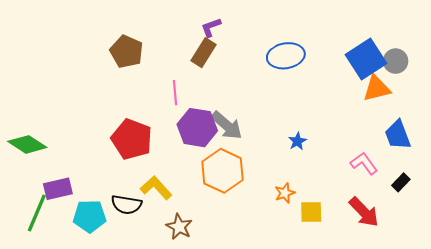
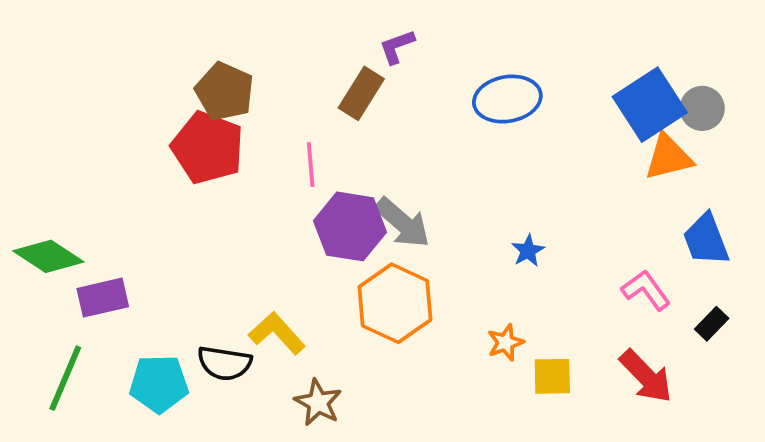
purple L-shape: (211, 27) -> (397, 47), moved
red pentagon: (132, 139) -> (208, 148), moved
purple rectangle: (58, 189) -> (103, 298), moved

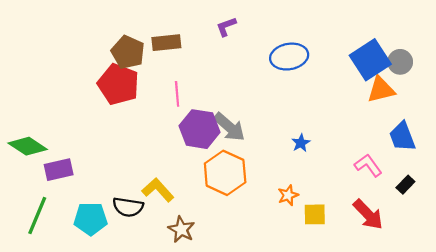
brown rectangle: (361, 93) -> (166, 43), moved, turned 52

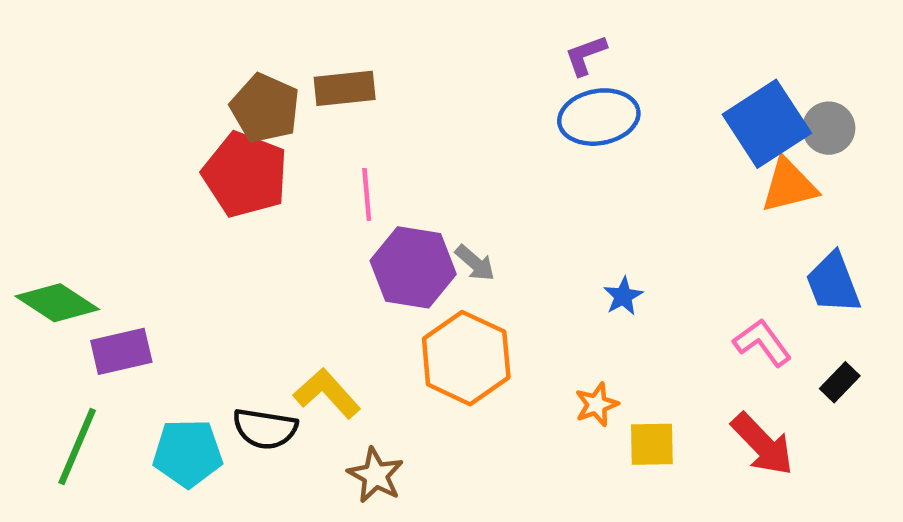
purple L-shape: (226, 27) -> (586, 55), moved
gray arrow: (229, 127) -> (475, 263), size x0.6

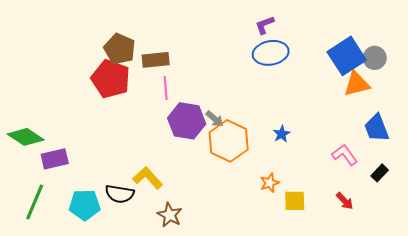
brown rectangle: (345, 88) -> (156, 60), moved
orange hexagon: (466, 358) -> (229, 141), moved
red arrow: (762, 444) -> (345, 201), size x0.6

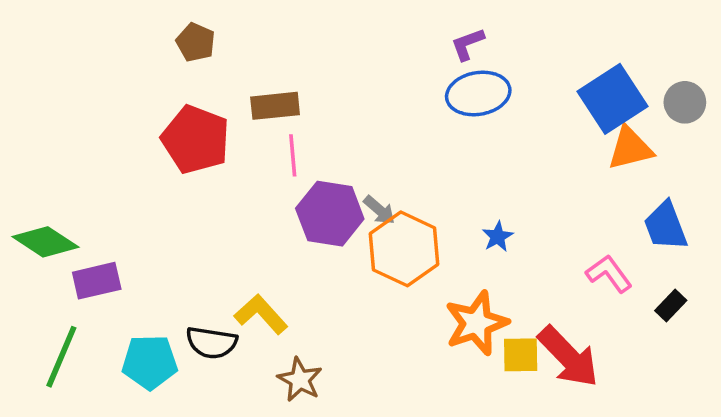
brown pentagon: (120, 49) -> (196, 42), moved, size x0.7
gray circle: (375, 58) -> (685, 102), moved
orange star: (270, 183) -> (476, 323), size x1.8
red arrow: (345, 201) -> (568, 357), moved, size x2.0

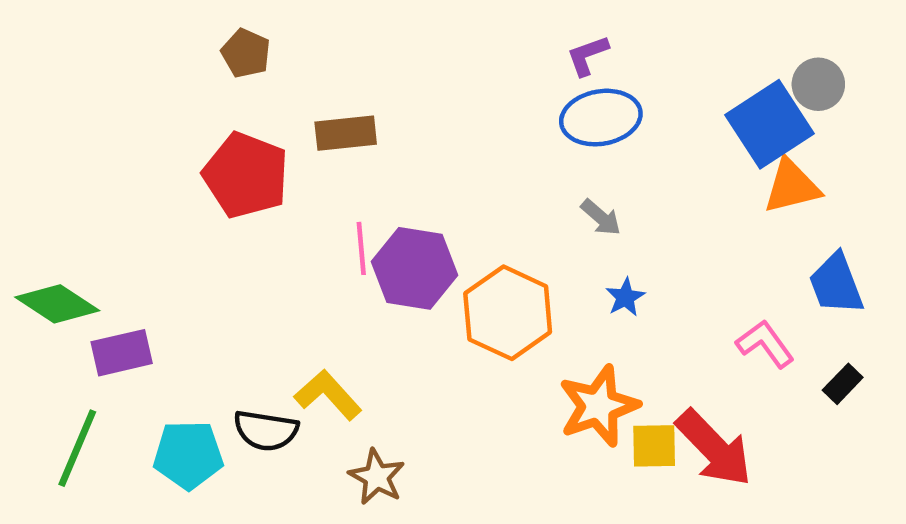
gray circle: (685, 102) -> (818, 84), moved
pink line: (293, 155) -> (361, 248), moved
gray arrow: (379, 210) -> (601, 217), moved

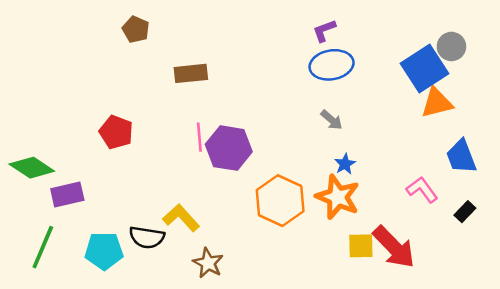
red pentagon: (246, 175) -> (116, 132), moved, size x0.7
orange hexagon: (508, 313) -> (280, 201), moved
orange star: (599, 406) -> (338, 197), moved, turned -30

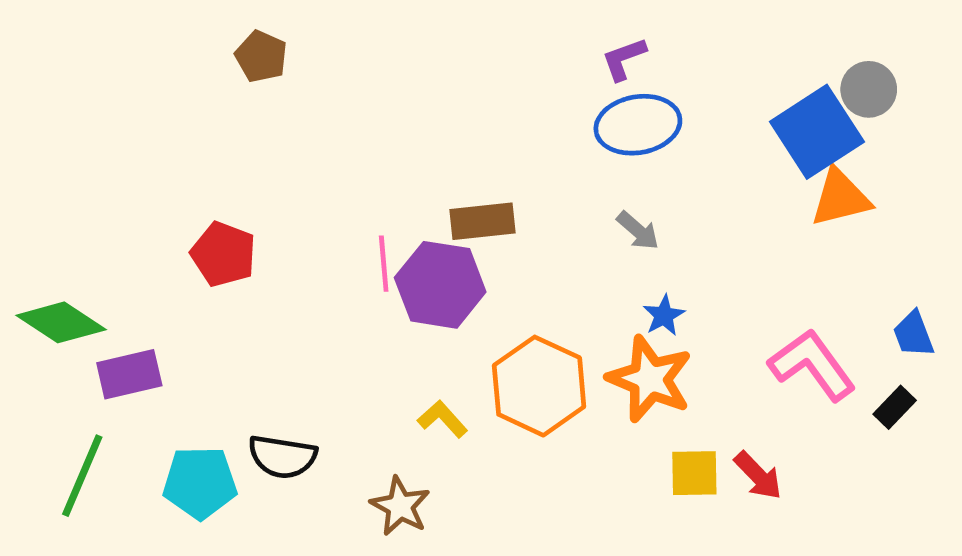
brown rectangle: (191, 73) -> (483, 221), moved
blue trapezoid: (461, 157) -> (913, 334), moved, size x0.7
pink L-shape: (422, 190) -> (812, 365), size x1.4
yellow L-shape: (181, 218) -> (443, 419), moved, size x0.7
red arrow: (394, 247) -> (758, 476), size x0.6

